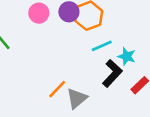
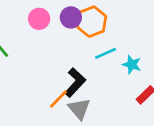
black L-shape: (112, 73) -> (75, 82), moved
gray triangle: (77, 98) -> (79, 109), turned -30

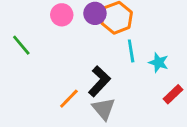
cyan line: (105, 53) -> (131, 51), turned -75
orange line: (58, 99) -> (69, 99), moved

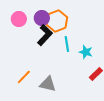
black L-shape: (99, 81) -> (45, 35), moved
gray triangle: (104, 109) -> (48, 84), turned -36

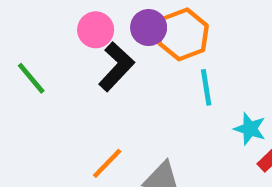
black L-shape: (45, 35) -> (116, 67), moved
cyan star: (86, 52) -> (250, 129), moved

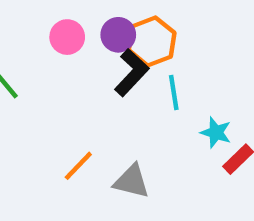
black L-shape: (116, 67) -> (132, 73), moved

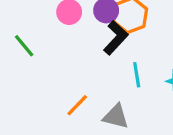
cyan line: (174, 93) -> (137, 75), moved

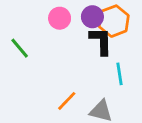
black L-shape: (116, 38) -> (101, 41), turned -44

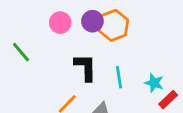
black L-shape: (101, 41) -> (85, 67), moved

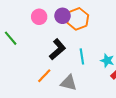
black L-shape: (85, 67) -> (57, 49), turned 50

